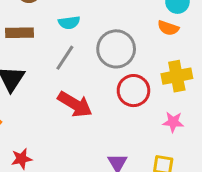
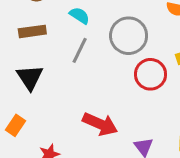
cyan semicircle: (69, 23) -> (80, 16), turned -132
red arrow: (75, 104) -> (100, 124), moved

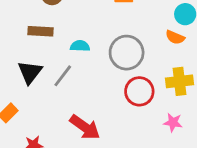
cyan semicircle: (80, 16) -> (80, 46), moved, turned -42
gray line: (80, 50) -> (63, 76), moved

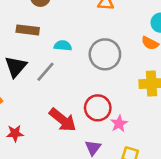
red circle: (139, 91) -> (98, 108), moved
pink star: (173, 122) -> (119, 124), moved, turned 30

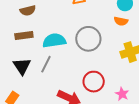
cyan semicircle: (63, 46) -> (54, 41), size x1.6
pink star: (119, 124) -> (122, 94), moved

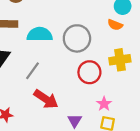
gray line: (46, 64) -> (32, 71), moved
red circle: (94, 82) -> (89, 72), moved

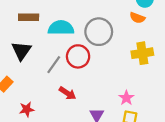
red circle: (89, 72) -> (78, 56), moved
red arrow: (46, 99) -> (68, 93), size x0.7

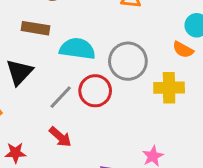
yellow cross: (142, 53) -> (169, 88), moved
red arrow: (68, 93) -> (60, 137), moved

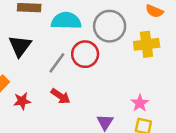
red star: (15, 153) -> (22, 101), moved

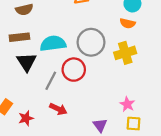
black triangle: (20, 46) -> (27, 62), moved

